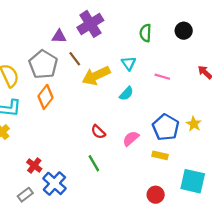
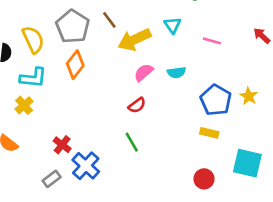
cyan semicircle: (126, 94) -> (176, 72), moved, turned 40
red semicircle: (98, 132) -> (137, 105), turned -80
pink semicircle: (131, 139) -> (144, 72), moved

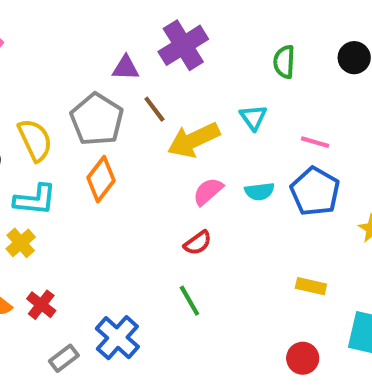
blue pentagon: (216, 100) -> (315, 191), moved
red cross: (62, 145) -> (41, 305), moved

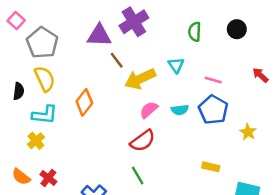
purple triangle: (126, 68) -> (99, 35), size x1.5
gray pentagon: (97, 119) -> (42, 43), moved
red semicircle: (198, 243) -> (143, 141), size x1.5

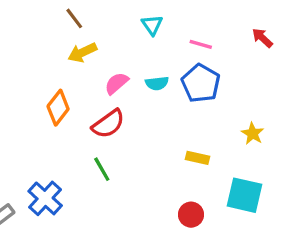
yellow arrow: (140, 79) -> (82, 52), moved, size x0.7
orange diamond: (84, 102) -> (58, 108), moved
yellow star: (248, 132) -> (253, 134), moved

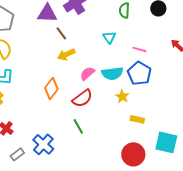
cyan semicircle: (157, 83) -> (112, 73), size x1.5
yellow star: (253, 134) -> (122, 96), moved
red circle: (191, 215) -> (133, 154), size x1.5

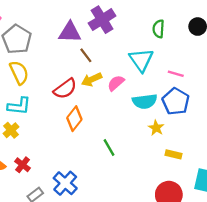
cyan triangle: (109, 37) -> (141, 60), size x1.6
pink semicircle: (87, 73) -> (116, 83), moved
red semicircle: (82, 98) -> (65, 89), moved
green line: (78, 126) -> (109, 147), moved

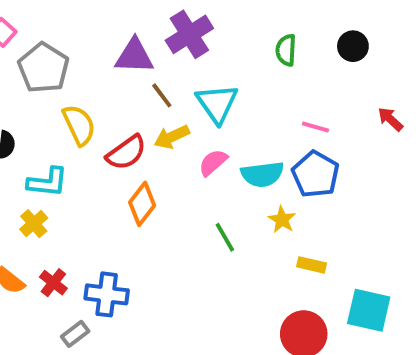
cyan triangle: (141, 60) -> (217, 103), moved
yellow semicircle: (19, 73) -> (79, 125), moved
pink semicircle: (116, 83) -> (213, 162), moved
green line: (109, 147) -> (225, 237), moved
blue cross: (65, 183) -> (107, 294), moved, turned -35

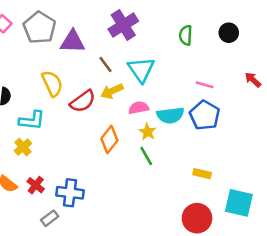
purple triangle: (134, 56) -> (73, 42), moved
gray pentagon: (44, 68) -> (39, 28), moved
pink semicircle: (213, 162) -> (139, 108), turned 30
orange diamond: (142, 204) -> (109, 139), moved
yellow star: (282, 220) -> (147, 132), moved

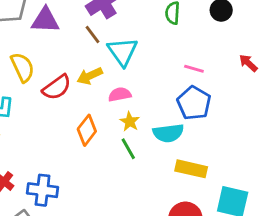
brown line: (106, 64) -> (93, 34), moved
cyan semicircle: (170, 115) -> (168, 133), moved
yellow rectangle: (202, 174) -> (191, 169), size x1.5

